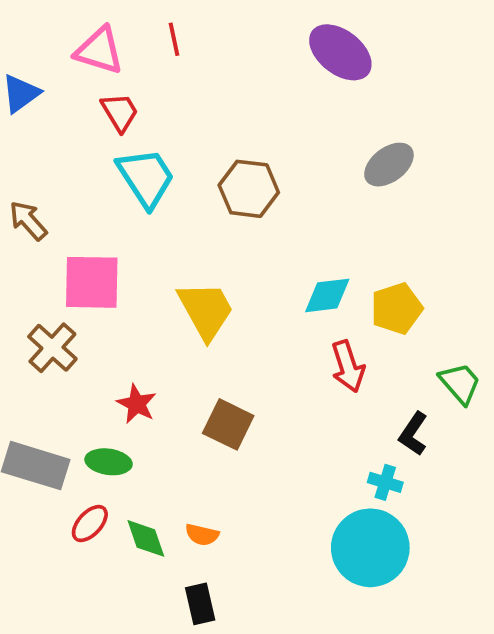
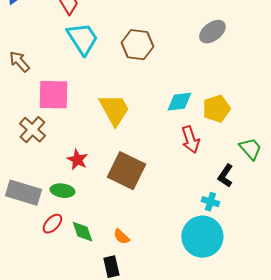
brown square: (228, 424) -> (126, 171), size x1.4
orange semicircle: (202, 535) -> (121, 237), moved, turned 30

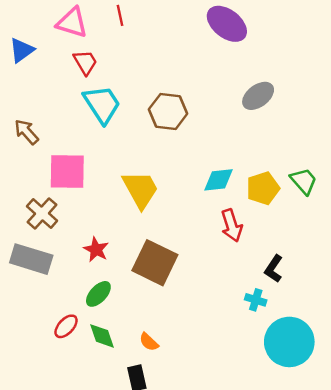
green trapezoid: (250, 149) -> (304, 181), moved
green ellipse: (62, 191) -> (98, 294), moved, turned -55
gray rectangle: (23, 193) -> (31, 259), moved
cyan circle: (202, 237) -> (289, 342), moved

